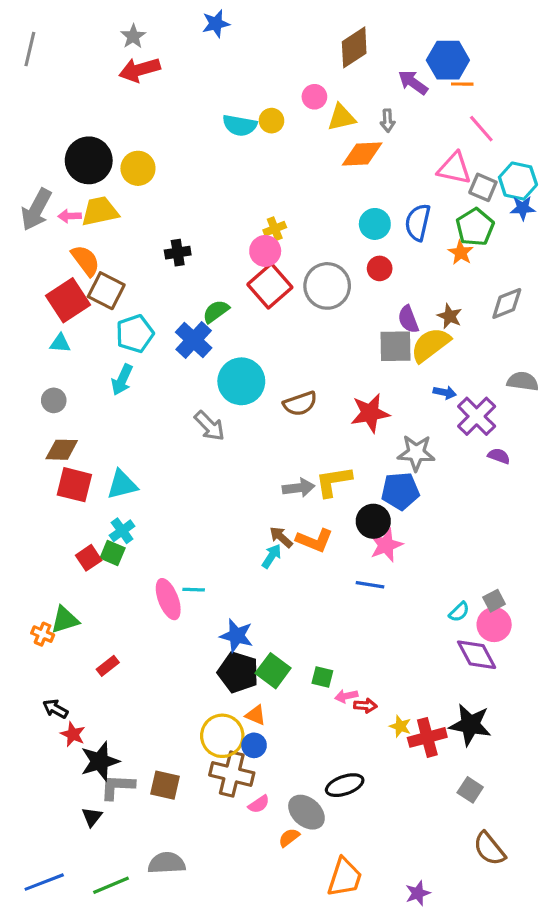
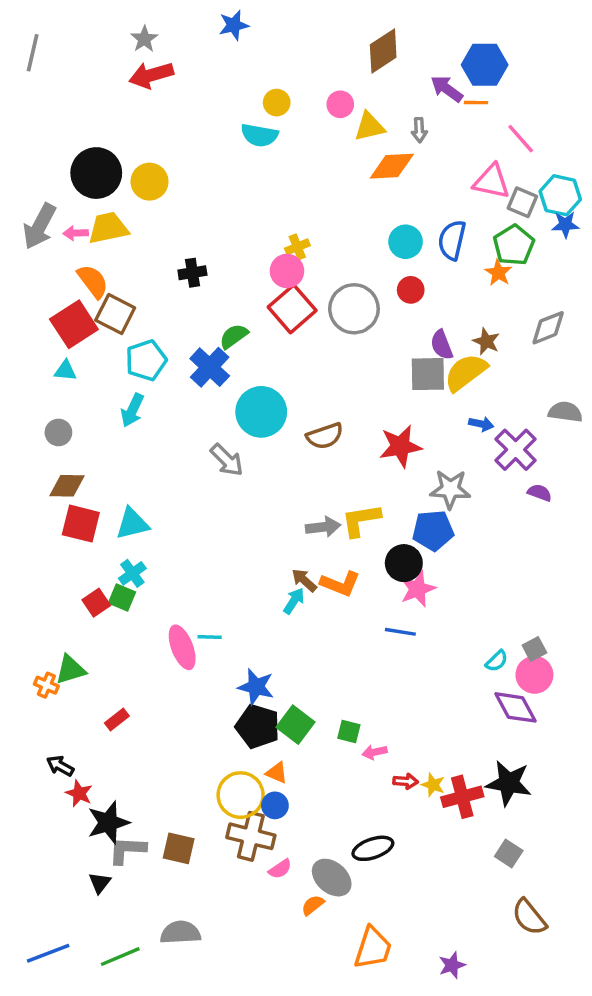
orange line: (462, 84) -> (476, 103), moved
yellow circle: (272, 121) -> (277, 103), moved
red arrow: (365, 706) -> (406, 781), moved

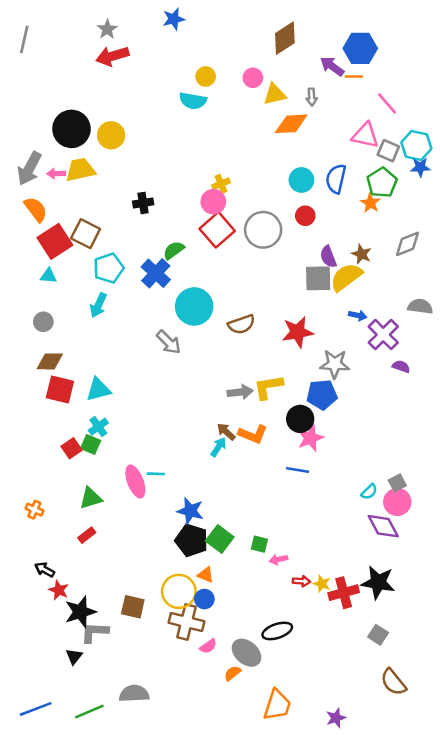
orange semicircle: (93, 281) -> (36, 209), moved
green triangle: (70, 670) -> (91, 498), moved
brown square: (179, 848) -> (133, 607), moved

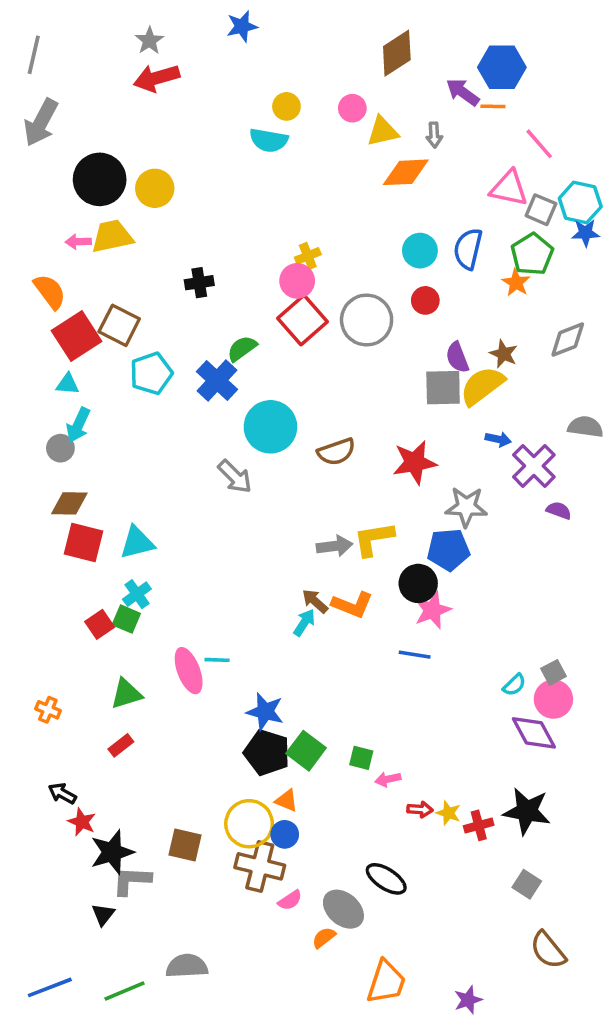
gray arrow: (29, 168) -> (41, 122), moved
cyan arrow: (98, 305) -> (78, 425), moved
red cross: (344, 593) -> (479, 825), size x0.7
black ellipse: (277, 631) -> (386, 879), turned 52

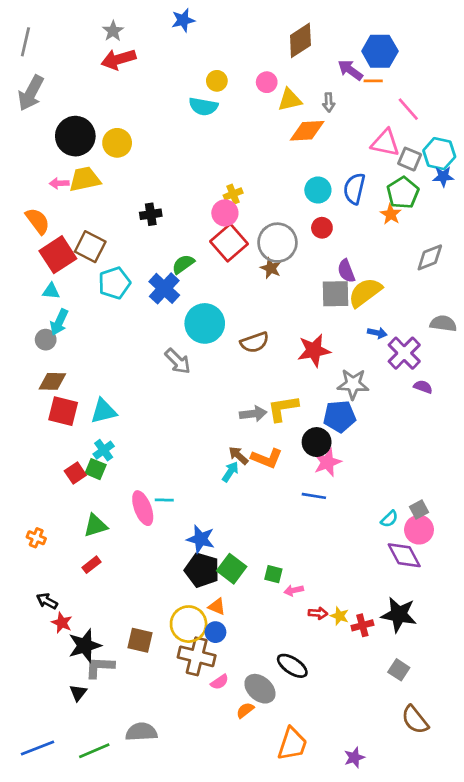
brown star: (504, 354) -> (271, 268), moved

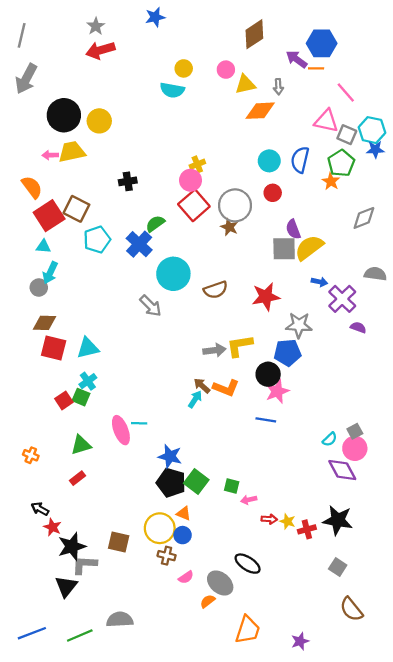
brown cross: (197, 656) -> (167, 556), size x0.6
black triangle: (78, 693) -> (66, 586), size x1.5

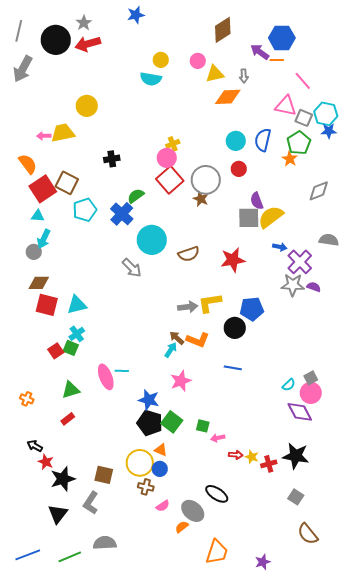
black circle: (64, 115) -> (56, 40), moved
gray star: (299, 325) -> (293, 285), moved
pink star: (277, 391) -> (181, 381), moved
gray L-shape: (84, 565) -> (91, 503), moved, turned -60

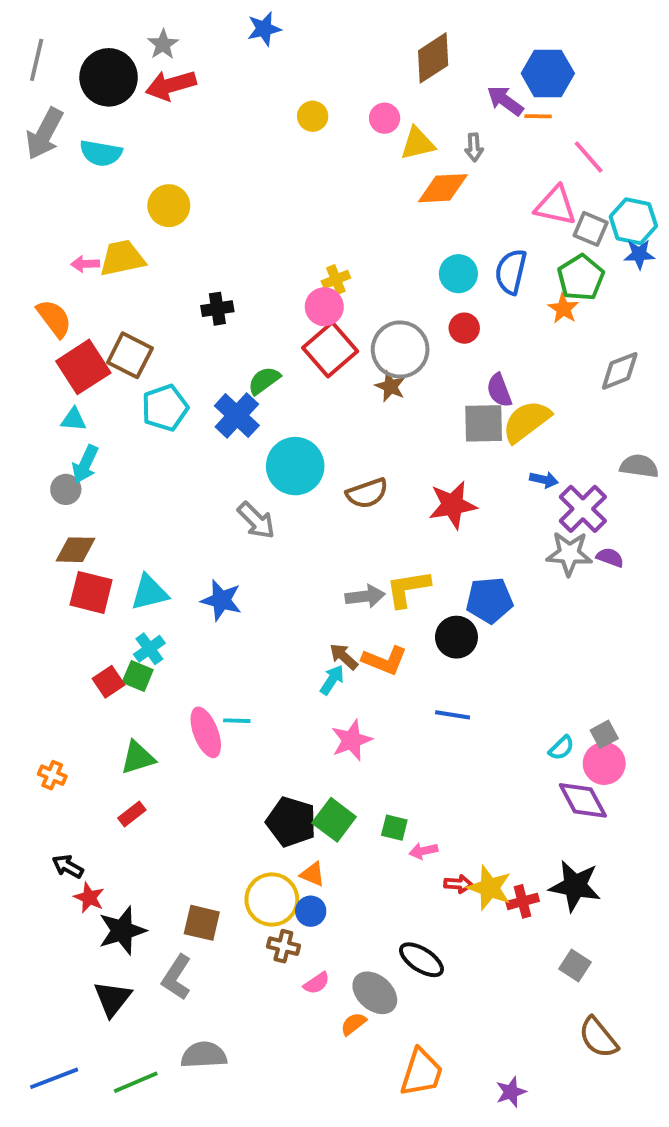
cyan semicircle: (151, 79) -> (101, 153), moved
blue star: (149, 400) -> (221, 600), moved
yellow star: (252, 457) -> (490, 888), size x1.6

